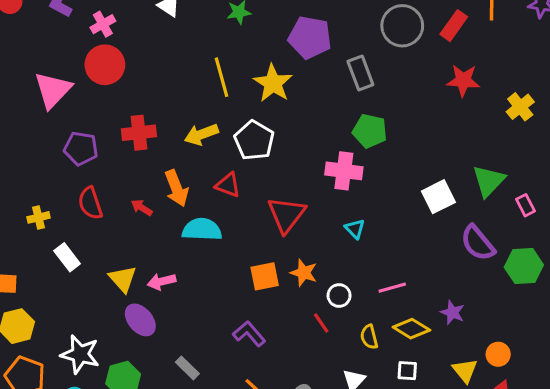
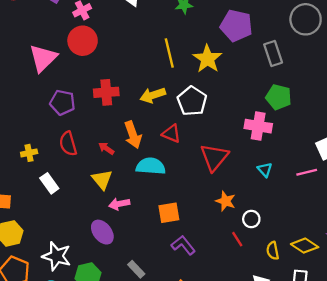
orange square: (265, 276) -> (169, 213), moved
yellow triangle: (123, 279) -> (102, 180), moved
pink line: (392, 288) -> (307, 172), moved

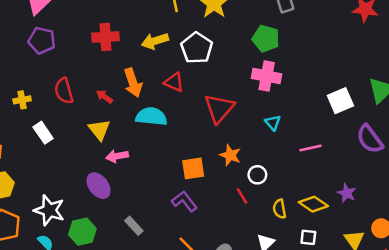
green pentagon: (279, 97) -> (266, 39), moved
purple pentagon: (62, 102) -> (42, 41), moved
pink line: (307, 172) -> (311, 148), moved
orange square: (169, 213) -> (193, 168), moved

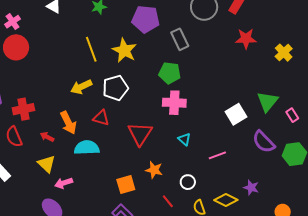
red cross: (105, 37) -> (23, 109), moved
white pentagon: (197, 48) -> (115, 88), turned 30
white circle: (257, 175) -> (188, 182), moved

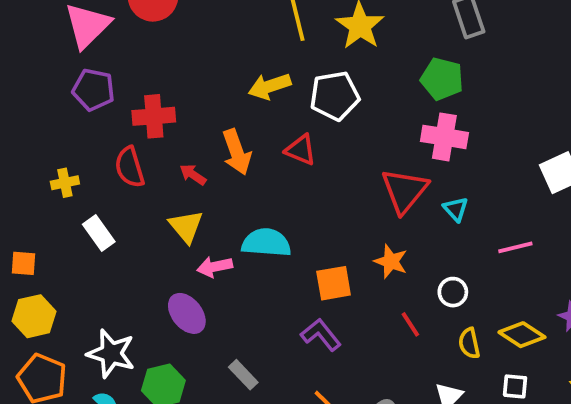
red triangle: (140, 134) -> (405, 191), moved
cyan semicircle: (87, 148) -> (266, 243), moved

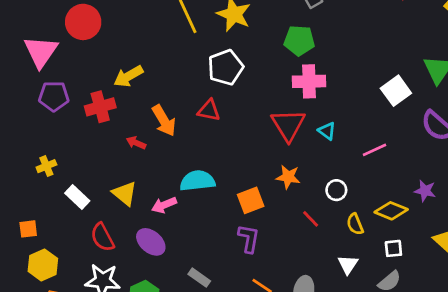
yellow arrow: (270, 86) -> (128, 76), moved
red semicircle: (130, 167) -> (102, 237), moved
yellow triangle: (186, 226) -> (125, 193), moved
purple L-shape: (321, 335) -> (249, 239), turned 60

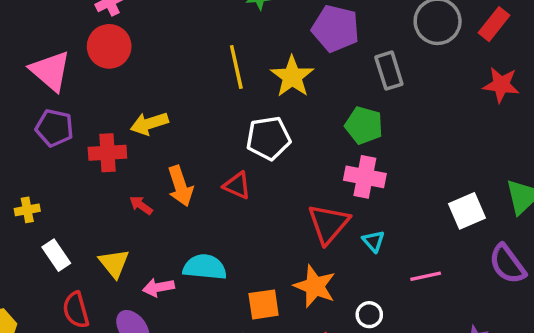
pink triangle: (41, 52) -> (50, 71), turned -36
orange star: (288, 177) -> (315, 286), size x1.4

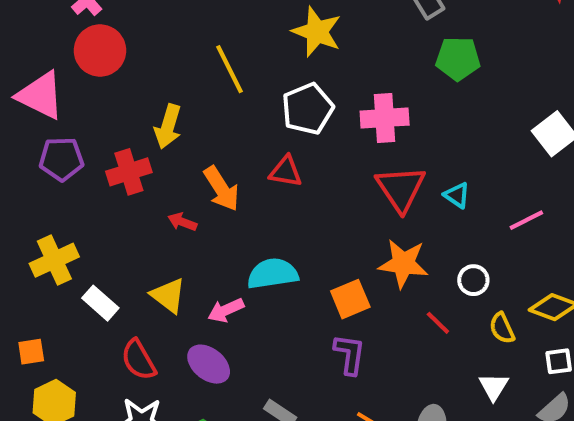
yellow line: (236, 67) -> (229, 69), moved
yellow arrow: (149, 123) -> (168, 126), turned -42
green pentagon: (364, 125) -> (458, 59), moved
pink cross: (365, 177) -> (385, 118), moved
yellow cross: (27, 210) -> (54, 260), size x1.6

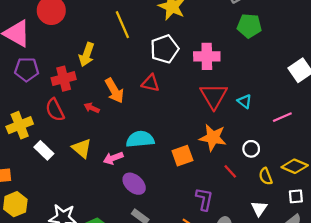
purple L-shape: (350, 354) -> (204, 199), moved
red semicircle: (139, 360) -> (55, 110), moved
purple ellipse: (209, 364) -> (134, 184), moved

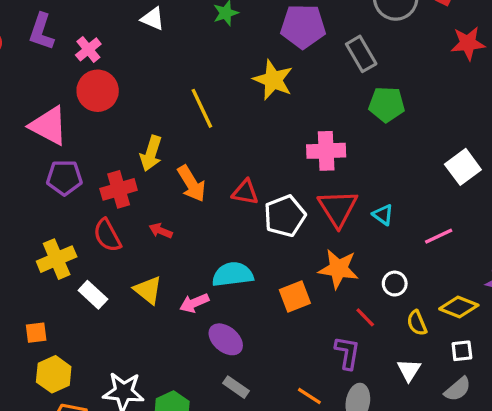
white pentagon: (164, 49) -> (285, 216), moved
orange arrow: (114, 91) -> (192, 184), moved
purple L-shape: (204, 199) -> (347, 353), moved

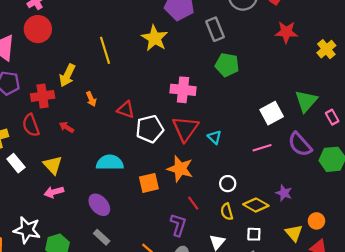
orange arrow: (192, 184) -> (91, 99), size x0.6
pink line: (439, 236) -> (262, 148), moved
white circle: (395, 284) -> (228, 184), moved
pink arrow: (194, 303) -> (54, 192), moved

